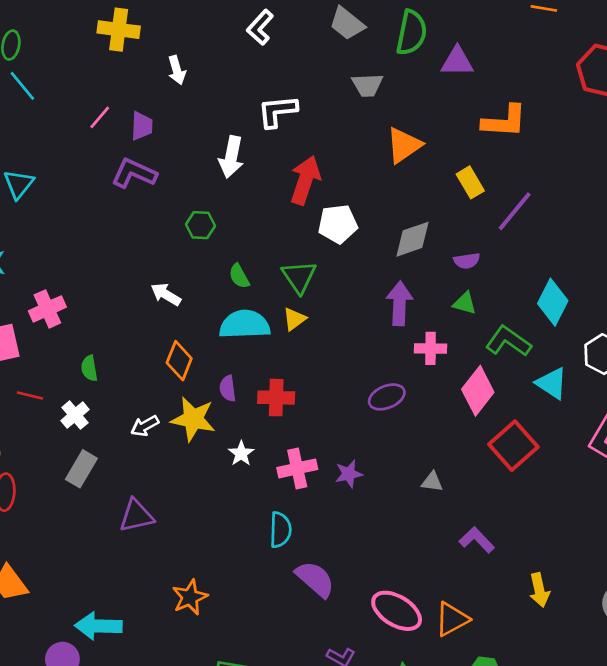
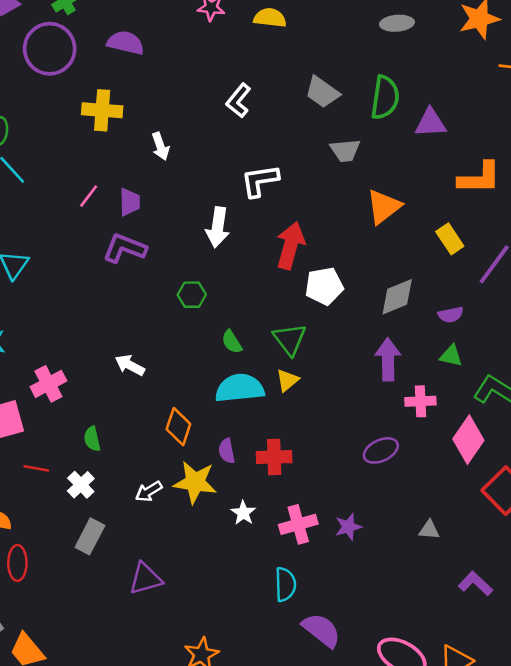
white arrow: (166, 294) -> (130, 365), moved

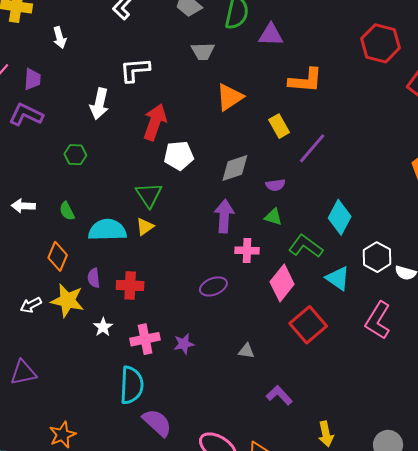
green semicircle: (232, 342) -> (67, 211), moved
white arrow: (130, 365) -> (23, 206), turned -30
cyan semicircle: (285, 584) -> (132, 385), size x1.4

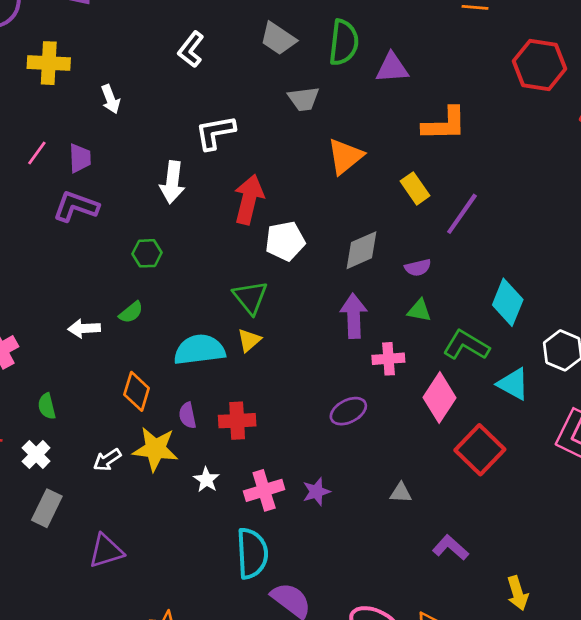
green semicircle: (67, 211) -> (131, 312), moved, turned -96

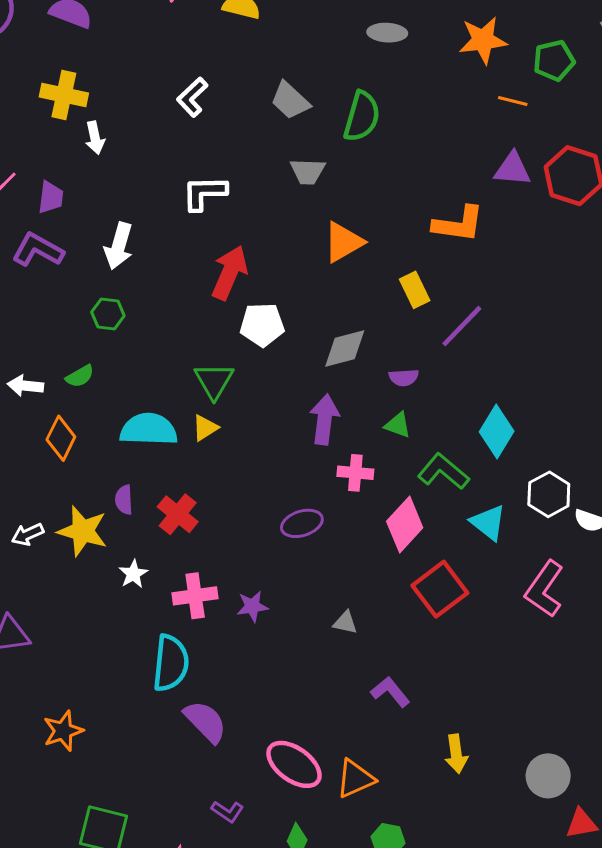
yellow cross: (49, 63) -> (64, 95), moved
purple triangle: (392, 68) -> (512, 169), moved
white arrow: (172, 182) -> (119, 246), moved
orange diamond: (137, 391) -> (61, 438), moved
red cross: (237, 421) -> (178, 514), turned 33

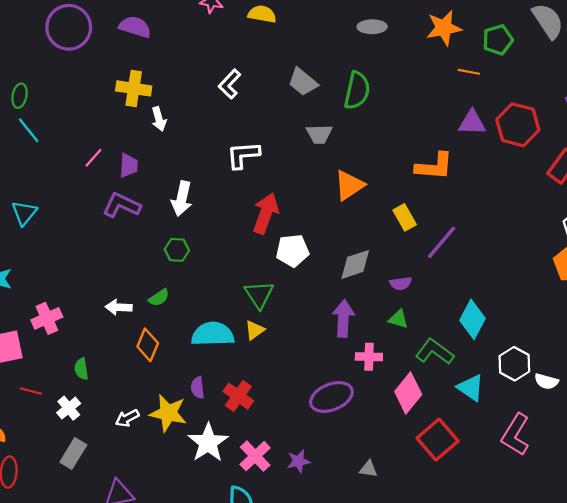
purple ellipse: (302, 523) -> (331, 397), size x1.4
white star: (133, 574) -> (208, 443), size x1.8
pink cross: (195, 596) -> (255, 456), turned -32

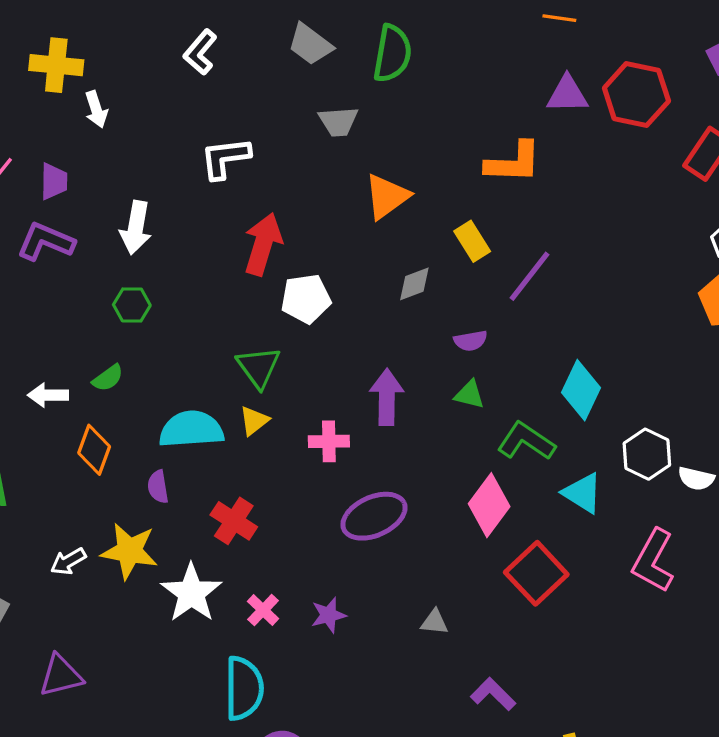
gray diamond: (355, 264) -> (414, 284), moved, size x0.7
pink cross: (369, 357) -> (329, 441), moved
purple semicircle: (198, 388) -> (158, 487), moved
pink cross: (255, 456) -> (263, 610), size x0.7

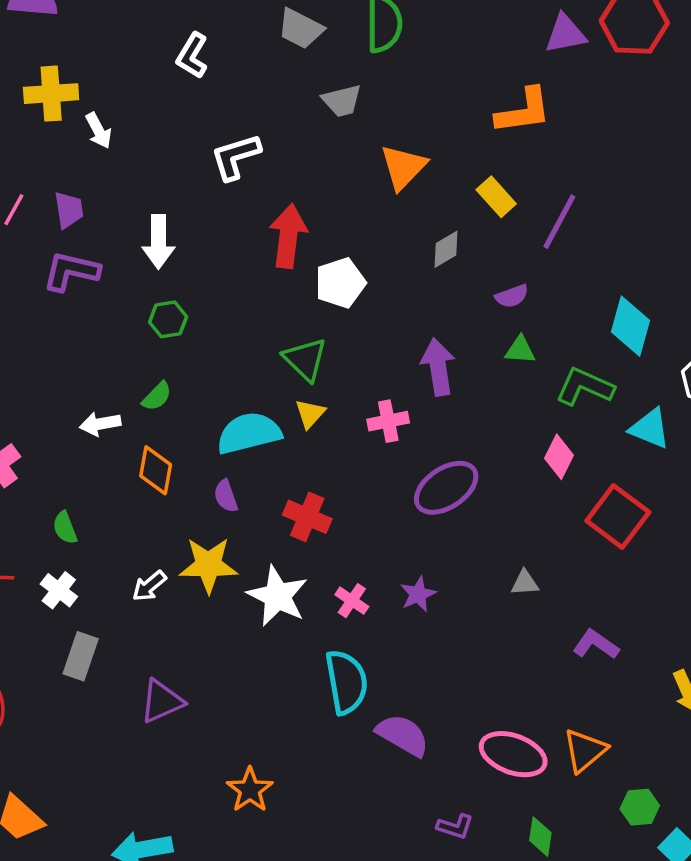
pink diamond: (489, 505) -> (559, 457), size x0.7

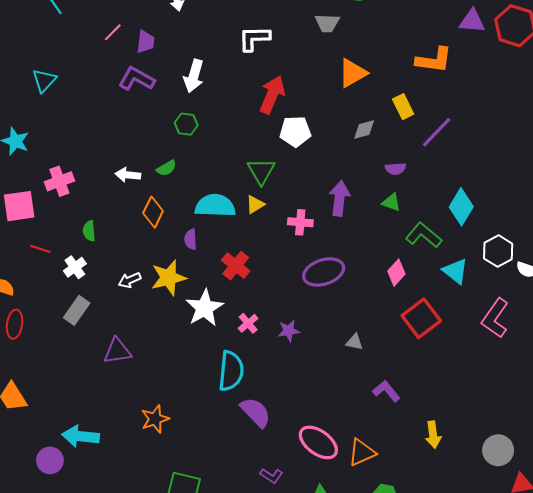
yellow star: (208, 565) -> (169, 278), turned -30

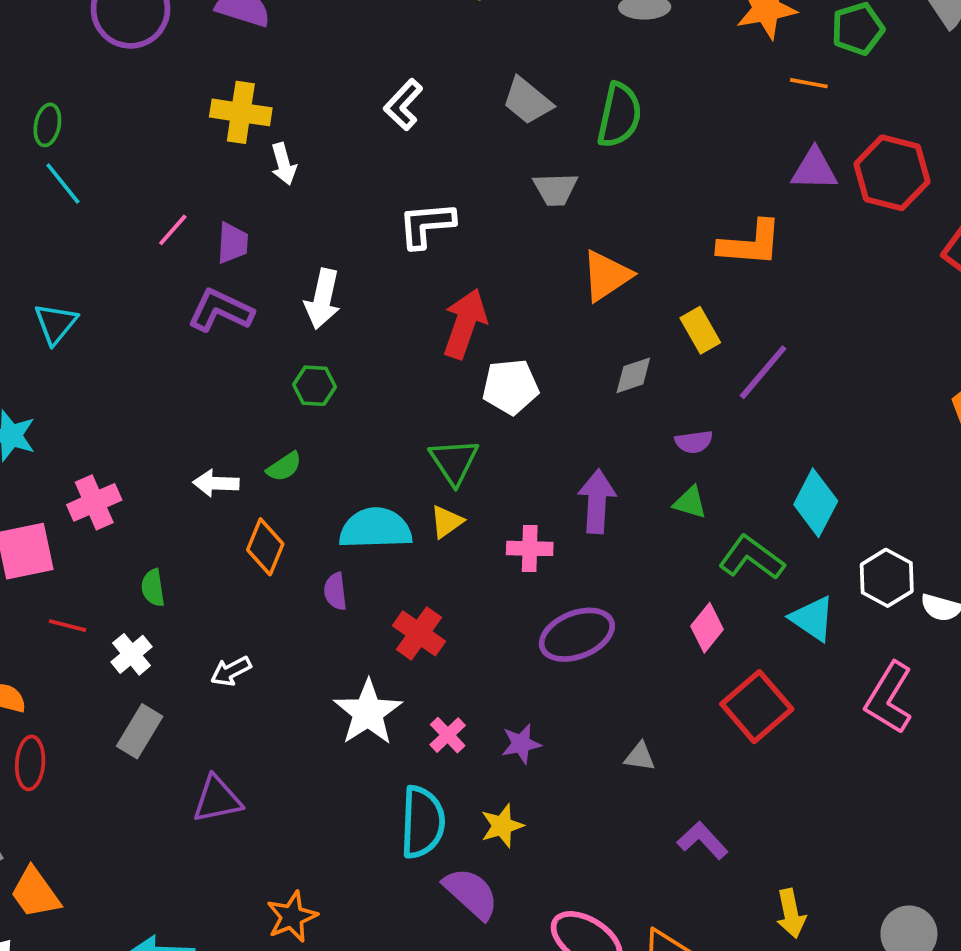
yellow star: (169, 278) -> (502, 826), moved, size x0.7

